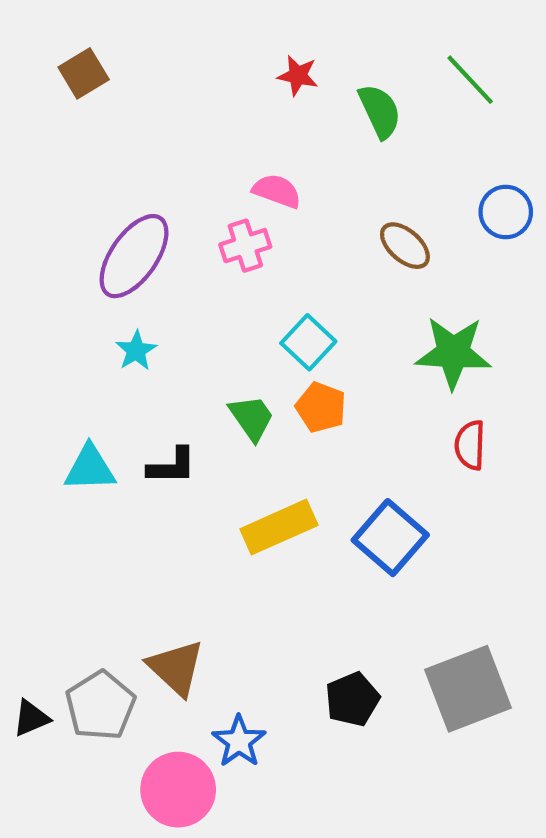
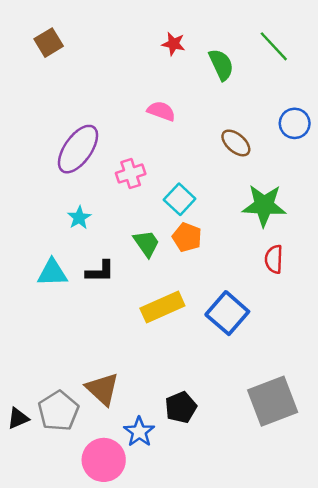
pink cross: (245, 246) -> (131, 174), moved
cyan star: (136, 351) -> (79, 218), moved
black pentagon: (352, 699) -> (181, 407), moved

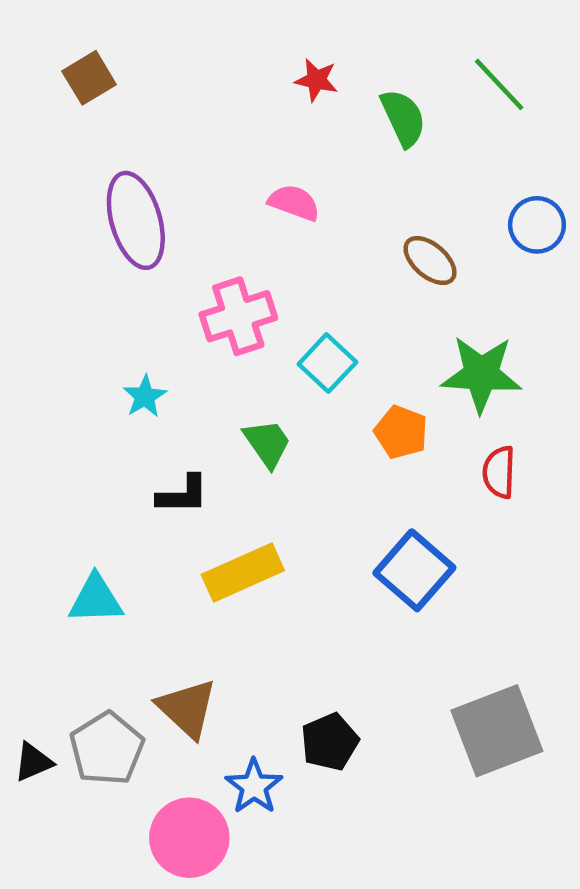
purple ellipse: (78, 149) -> (136, 220), moved, turned -51
pink cross: (131, 174) -> (238, 316), size x1.4
orange pentagon: (187, 237) -> (401, 432), moved
cyan triangle: (52, 273) -> (96, 599), moved
yellow rectangle: (162, 307) -> (243, 573), moved

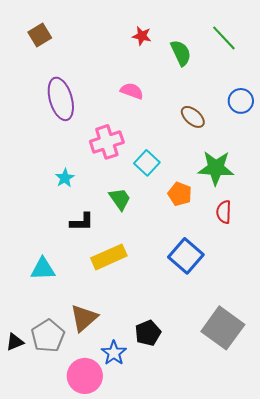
brown triangle: (187, 708) -> (84, 318), turned 36
gray square: (497, 731) -> (223, 328), turned -33

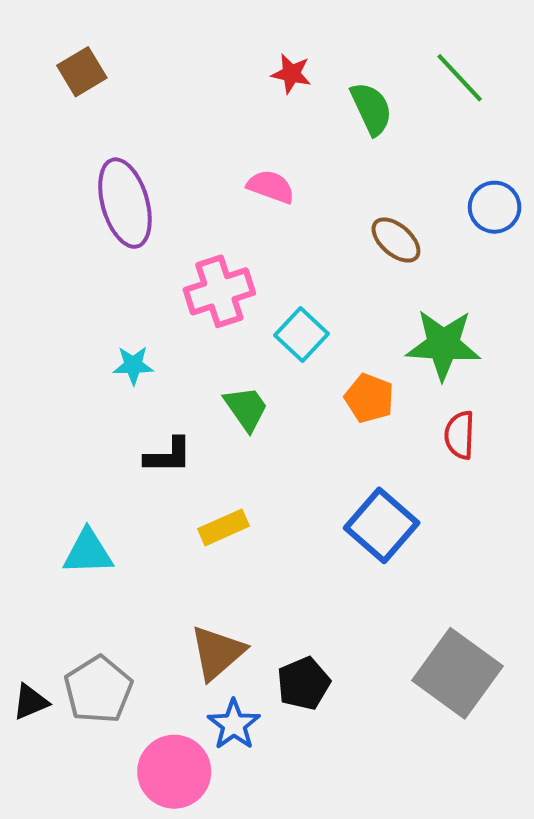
cyan star: (65, 178) -> (133, 365), turned 30
yellow rectangle: (109, 257) -> (224, 527), size x0.7
brown triangle: (84, 318) -> (217, 653), moved

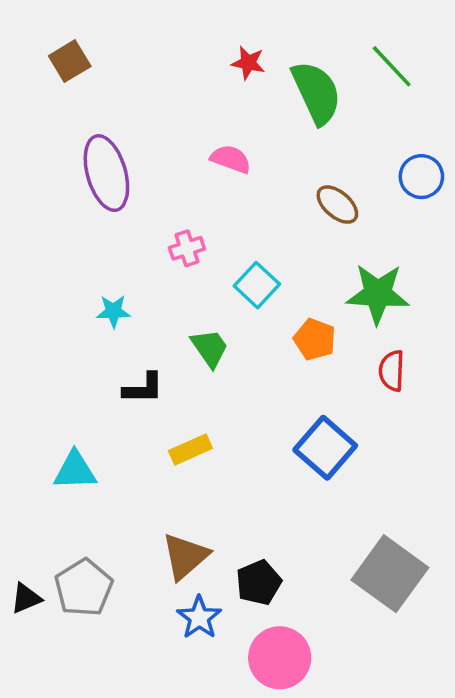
green semicircle: (371, 109) -> (316, 93), size x1.4
pink cross: (219, 291) -> (187, 248), size x0.6
pink circle: (174, 772) -> (280, 658), moved

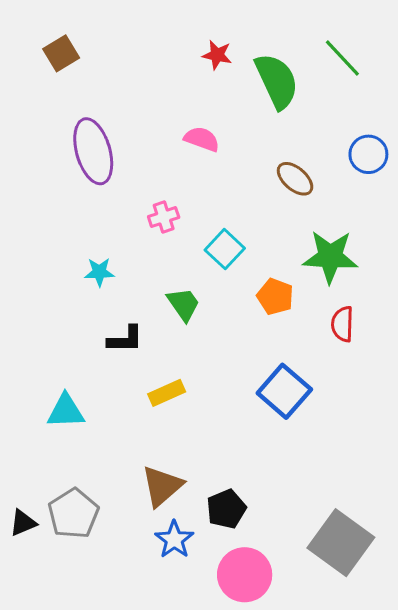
gray square: (390, 574) -> (341, 543), moved

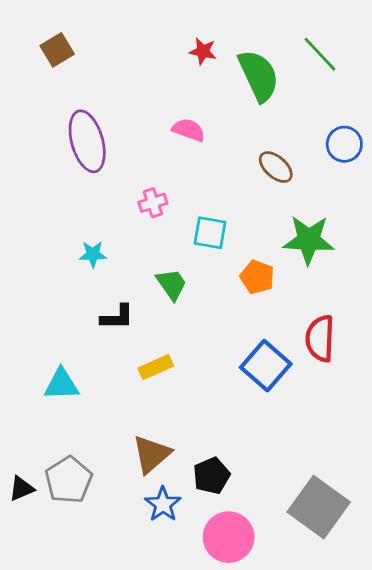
cyan square: (225, 249) -> (210, 233), turned -33
red semicircle: (342, 324) -> (320, 338), moved, size x1.4

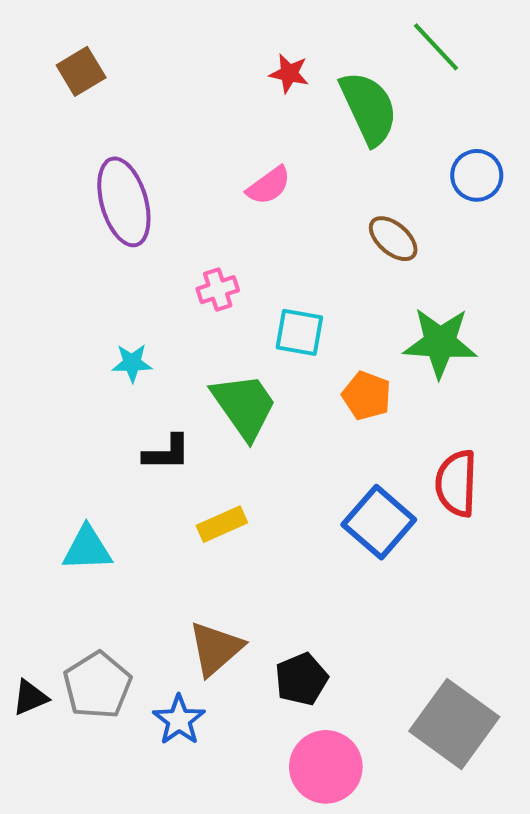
green line: (320, 54) -> (436, 47), moved
pink semicircle: (189, 130) -> (269, 186), turned 124
blue circle: (344, 144) -> (477, 175), moved
green trapezoid: (171, 284) -> (244, 406), size x1.5
blue star: (163, 504) -> (179, 720), moved

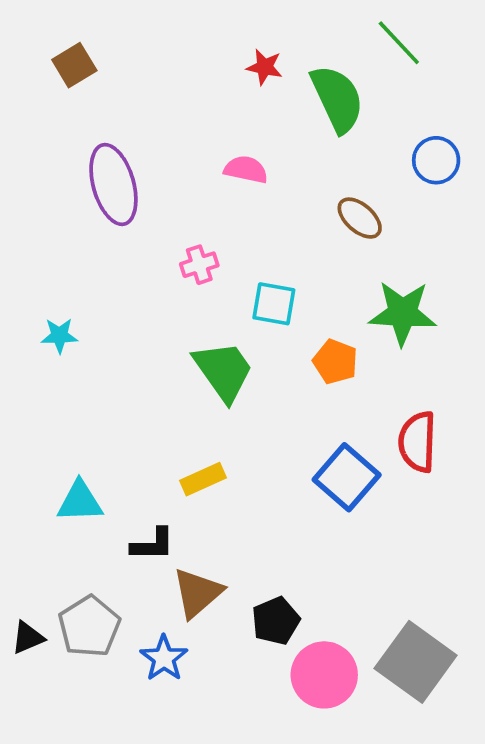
pink semicircle: (269, 186) -> (246, 170), turned -132
cyan star: (132, 363) -> (59, 336), moved
black L-shape: (167, 453) -> (153, 544), moved
pink circle: (326, 767) -> (324, 675), moved

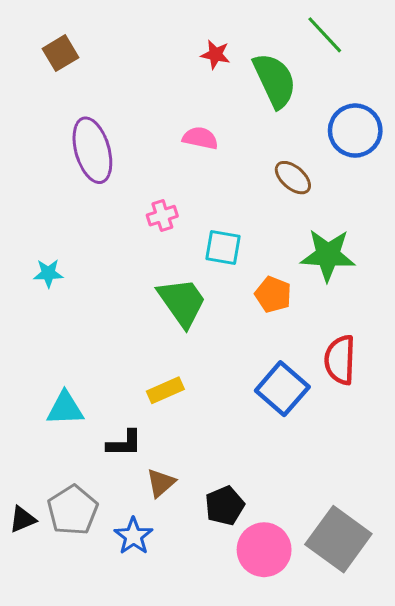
blue circle: (436, 160) -> (355, 131), size x1.4
brown triangle: (197, 593) -> (161, 483), size x0.7

